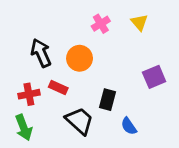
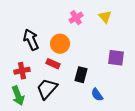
purple square: (154, 77) -> (116, 58), turned 30
red rectangle: (58, 88) -> (53, 64), moved
black trapezoid: (80, 121) -> (47, 89), moved, turned -90

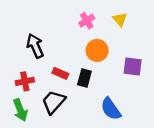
orange circle: (60, 44) -> (97, 50), moved
black rectangle: (81, 75) -> (84, 78), moved
blue semicircle: (97, 95) -> (111, 109), size x1.5

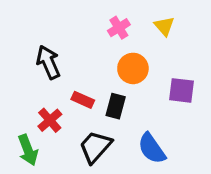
red cross: (25, 81) -> (50, 120), moved, turned -30
black trapezoid: (53, 102) -> (95, 147), moved

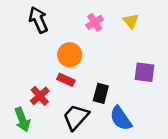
black arrow: (48, 62) -> (38, 20), moved
orange circle: (133, 68) -> (70, 55), moved
black rectangle: (116, 106) -> (101, 93), moved

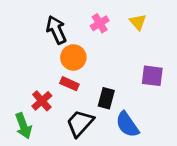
black arrow: (38, 20) -> (56, 30), moved

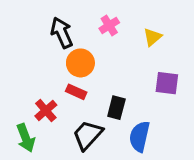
yellow triangle: (138, 22) -> (152, 37), moved, turned 30
blue semicircle: (127, 125) -> (140, 136), turned 48

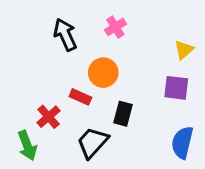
yellow triangle: (152, 37) -> (184, 50), moved
orange circle: (80, 63) -> (103, 73), moved
blue semicircle: (140, 136) -> (182, 143), moved

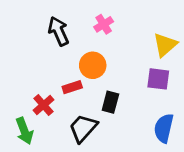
yellow triangle: (184, 50) -> (165, 45), size x1.4
red rectangle: (80, 97) -> (72, 87), turned -42

